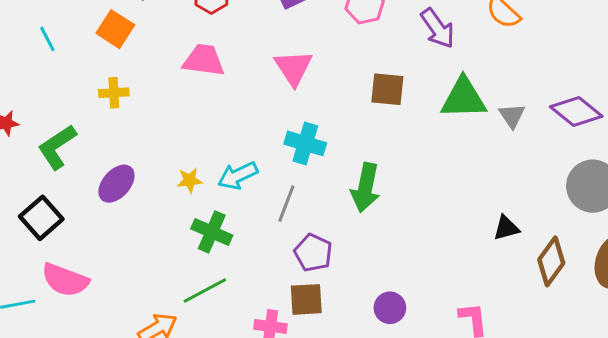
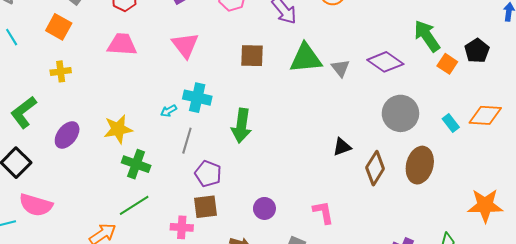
cyan arrow: (238, 176) -> (169, 111), moved, size x0.6
yellow star: (190, 180) -> (118, 129), size x1.6

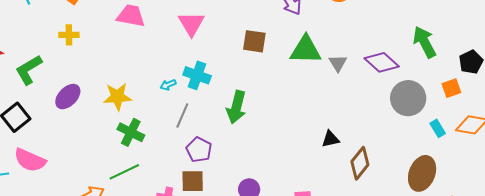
orange square: (447, 64) -> (451, 88), moved, turned 30
gray circle: (400, 113) -> (408, 98), moved
brown ellipse: (420, 165) -> (422, 173), moved

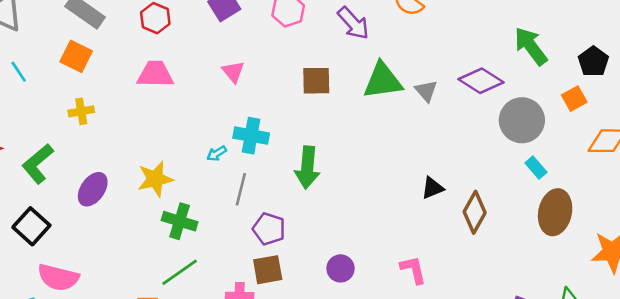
pink triangle: (191, 24) -> (233, 72), size x0.7
cyan rectangle: (438, 128) -> (536, 168), moved

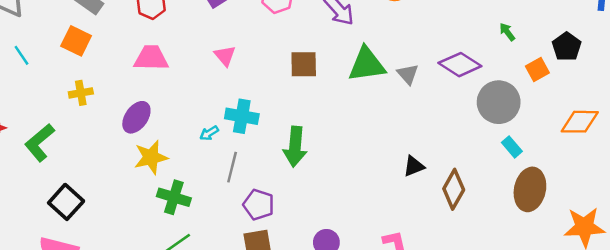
green arrow: (531, 46) -> (507, 32), size x0.5
orange square: (574, 99) -> (537, 70), moved
purple ellipse: (93, 189) -> (136, 117), moved
black square: (31, 226) -> (66, 202), moved

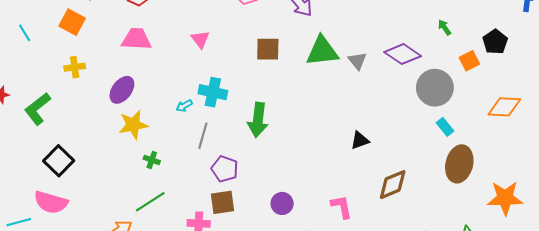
brown diamond: (454, 189) -> (393, 185), moved, turned 36
green cross: (174, 197) -> (152, 160), size x0.6

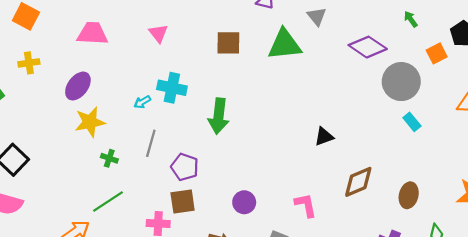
gray triangle: (357, 61) -> (317, 16), moved
gray line: (203, 136) -> (151, 143), moved
brown ellipse: (459, 164) -> (409, 195), moved, size x0.7

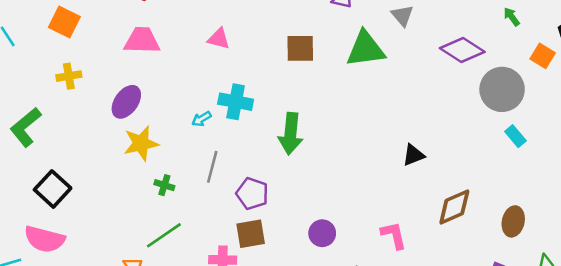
pink triangle: (158, 33) -> (219, 39), turned -36
orange square: (437, 53) -> (543, 56), turned -30

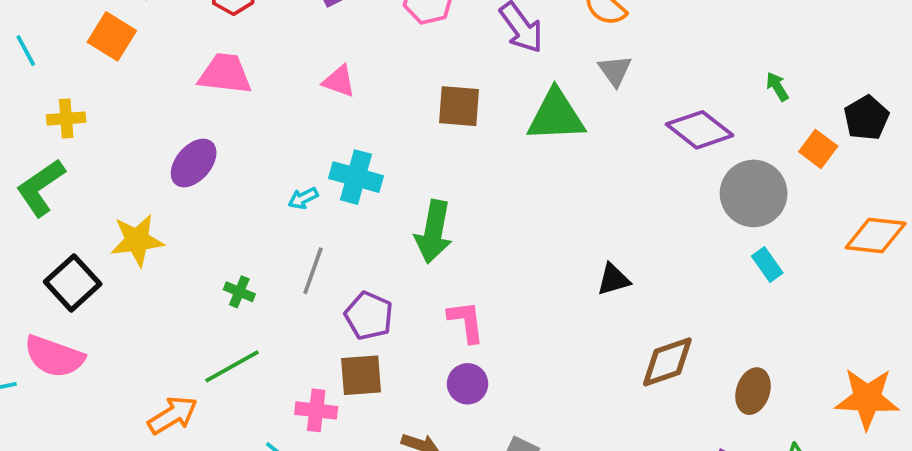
yellow cross: (69, 76) -> (66, 119), moved
yellow star: (141, 143) -> (137, 240), moved
pink L-shape: (394, 235) -> (466, 322), moved

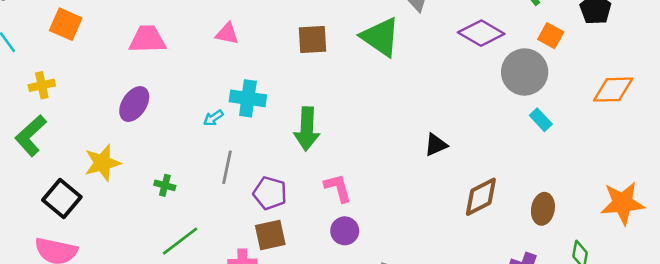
green triangle: (556, 116) -> (380, 37), turned 45
orange square: (818, 149) -> (551, 36), moved
green cross: (239, 292) -> (165, 185), moved

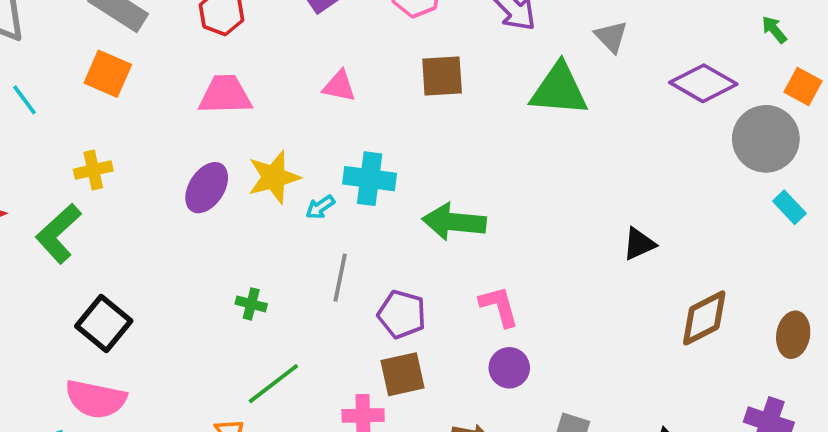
green triangle: (380, 37) -> (559, 90), turned -30
brown square: (312, 40) -> (442, 76), moved
yellow cross: (42, 85) -> (93, 170), moved
green arrow: (307, 129) -> (454, 222), turned 93
yellow star: (102, 163) -> (274, 177), moved

